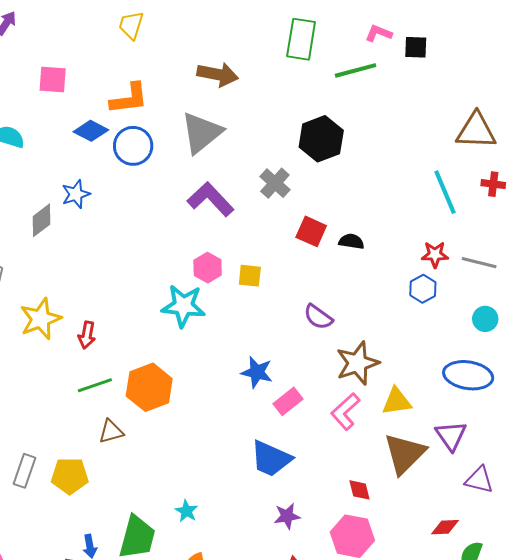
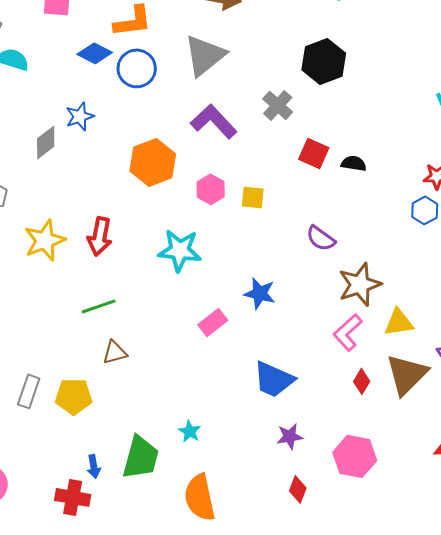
cyan star: (183, 306) -> (180, 250), moved
red arrow: (87, 335) -> (100, 236), moved, size x1.4
orange hexagon: (149, 387) -> (153, 162), moved
pink rectangle: (288, 401) -> (213, 322), moved
red diamond: (359, 490) -> (362, 381), moved, turned 45

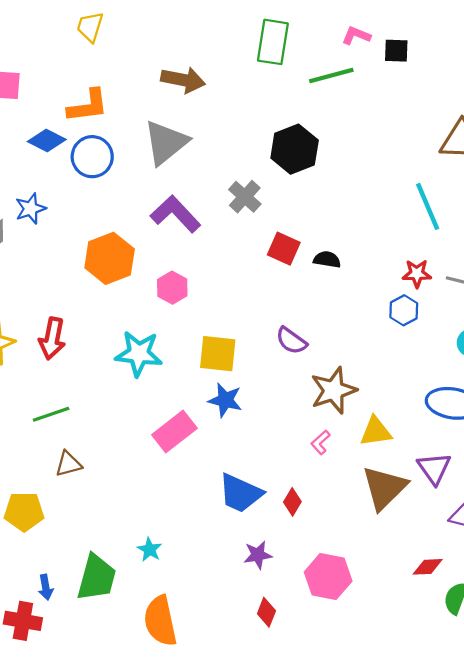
yellow square: (253, 197) -> (218, 354), moved, size x1.5
pink rectangle: (213, 322) -> (174, 432), size x1.4
pink L-shape: (348, 332) -> (321, 442), size x0.6
red diamond: (362, 381) -> (292, 502), moved

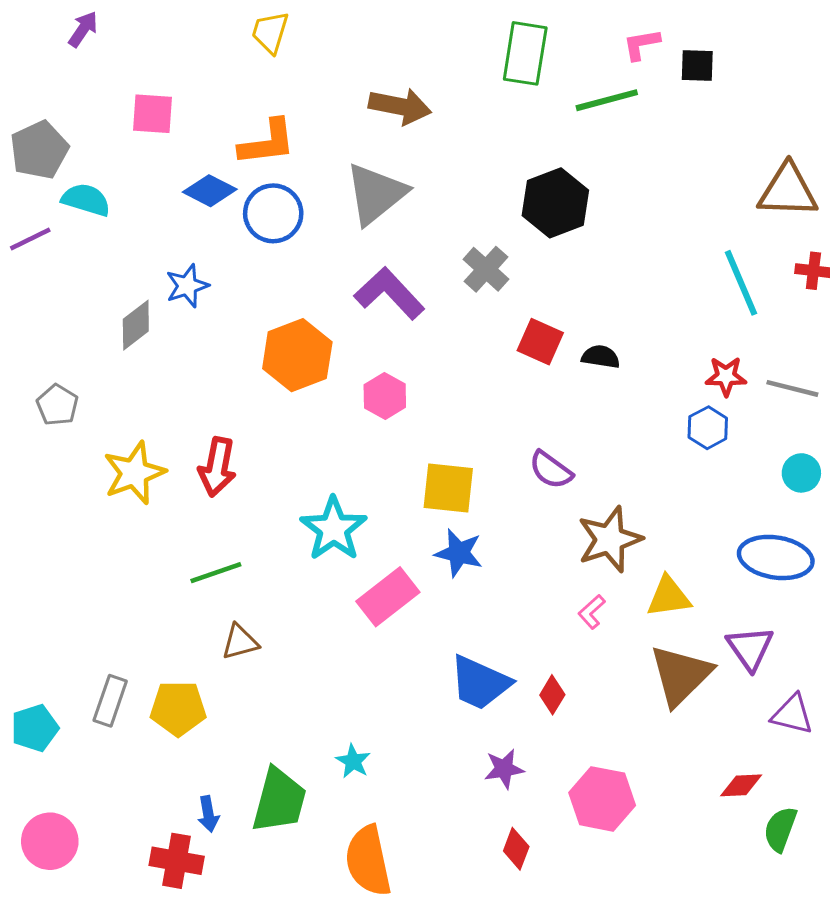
pink L-shape: (356, 35) -> (641, 44), turned -32
cyan star: (139, 354) -> (334, 529), moved, turned 30

